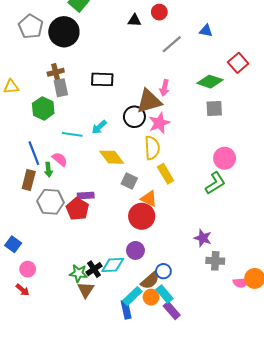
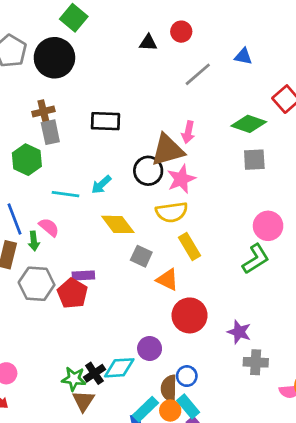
yellow semicircle: (152, 148) -> (172, 212), turned 85
red circle: (142, 216) -> (190, 315), moved
brown semicircle: (150, 281) -> (169, 388), turned 132

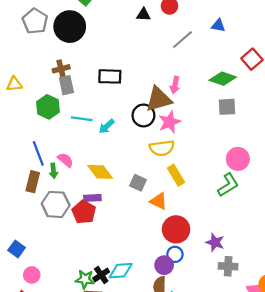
cyan line: (66, 194) -> (82, 119), moved
yellow diamond: (118, 224) -> (100, 172), moved
purple circle: (150, 348) -> (164, 265), moved
blue circle: (187, 376) -> (175, 254), moved

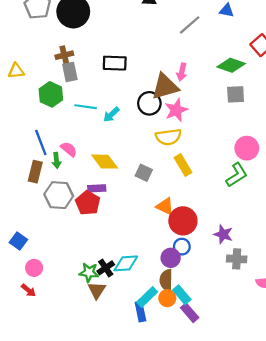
orange triangle: (159, 201) -> (165, 206), moved

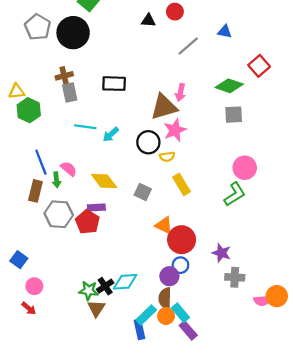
green hexagon: (51, 94) -> (29, 110), moved
black circle: (149, 103) -> (148, 142), moved
yellow semicircle: (168, 137) -> (167, 157), size x0.6

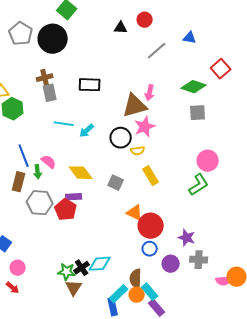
purple circle: (169, 276) -> (171, 264), moved

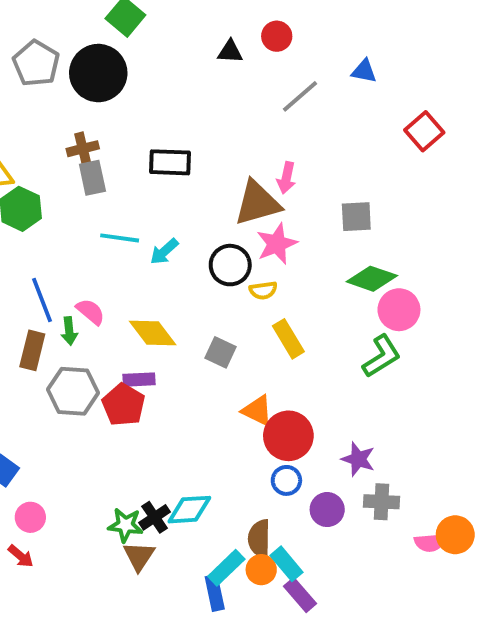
green diamond: (194, 87) -> (372, 279), moved
gray square: (198, 113) -> (356, 217), moved

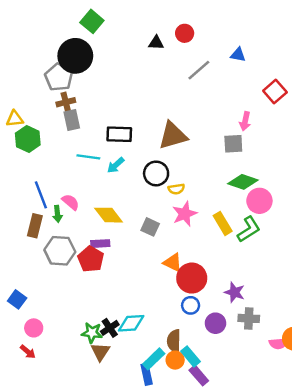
gray pentagon: (36, 63) -> (59, 77), moved
black rectangle: (170, 162) -> (119, 134), moved
pink arrow: (286, 178) -> (245, 121), moved
pink star: (277, 244) -> (185, 214), moved
yellow rectangle: (288, 339) -> (223, 223), moved

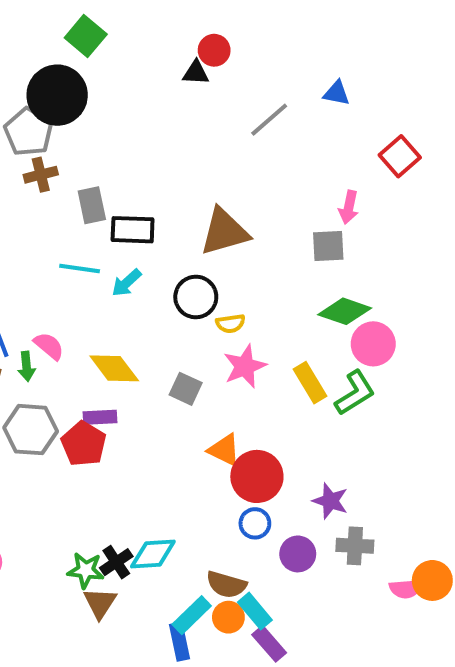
red circle: (185, 33) -> (214, 50), moved
gray rectangle: (72, 120) -> (92, 205), moved
brown semicircle: (174, 341) -> (226, 585), turned -75

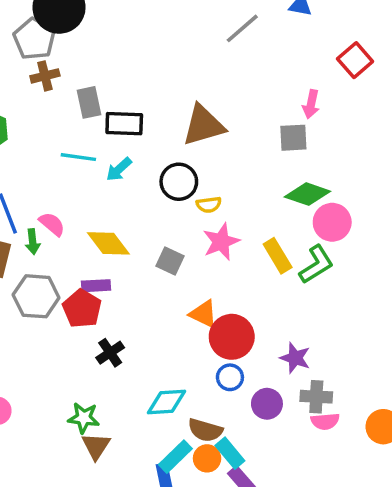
cyan diamond: (153, 554) -> (167, 402), moved
black cross: (116, 562) -> (110, 353), moved
pink semicircle: (406, 589) -> (325, 421), moved

